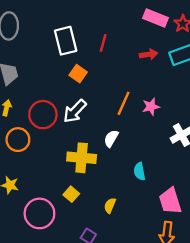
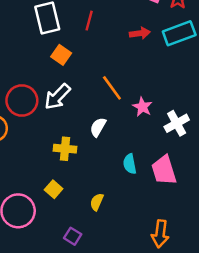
orange line: (124, 103) -> (112, 88), turned -60
pink star: (151, 107) -> (142, 107), moved, turned -30
yellow cross: (82, 158) -> (65, 149), size x0.7
pink trapezoid: (170, 201) -> (164, 170), moved

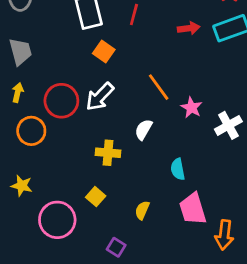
pink trapezoid: (164, 170) -> (193, 209), moved
orange arrow: (160, 234) -> (224, 235), moved

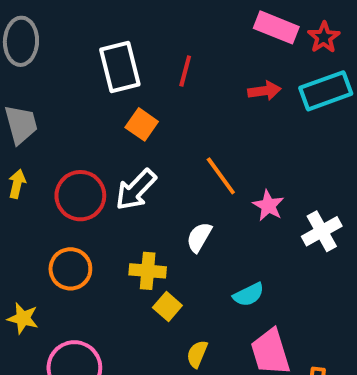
orange circle: (31, 131) -> (70, 269), moved
cyan semicircle: (178, 169) -> (249, 295), turned -105
yellow square: (96, 197) -> (167, 306), moved

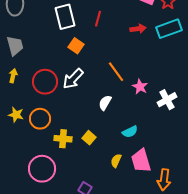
yellow cross: (148, 271) -> (63, 139), moved
yellow star: (23, 318) -> (16, 115), moved
yellow semicircle: (197, 354) -> (116, 161), moved

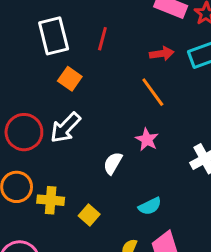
orange line: (116, 72) -> (153, 92), moved
pink star: (140, 87) -> (147, 139), moved
yellow cross: (63, 139) -> (51, 200), moved

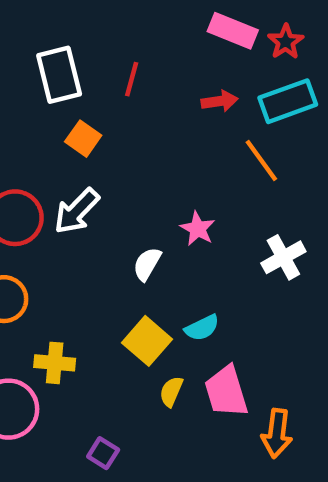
orange line: (153, 92) -> (261, 161), moved
yellow cross: (51, 200) -> (55, 363), moved
yellow square: (89, 215) -> (147, 341), moved, size x1.5

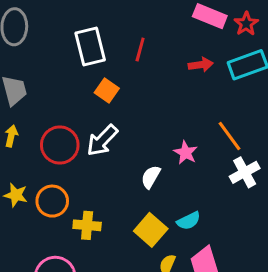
orange line: (261, 161) -> (230, 136), moved
yellow cross: (55, 363) -> (87, 225), moved

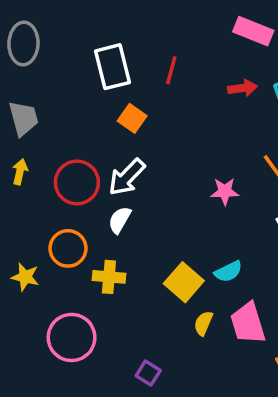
pink star: (186, 153) -> (225, 191), turned -30
white semicircle: (151, 177) -> (120, 220), moved
yellow star: (16, 195) -> (25, 277), moved

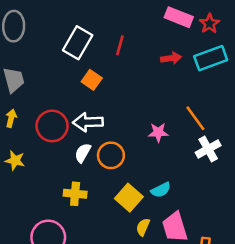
white rectangle: (113, 67) -> (78, 43), turned 44
white arrow: (127, 177) -> (88, 122), turned 44
orange circle: (68, 248) -> (111, 155), moved
yellow star: (25, 277) -> (15, 161), moved

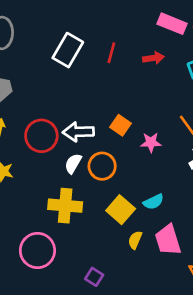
red arrow: (171, 58) -> (153, 58), moved
orange square: (92, 80) -> (121, 125), moved
yellow cross: (75, 194) -> (65, 206), size x1.4

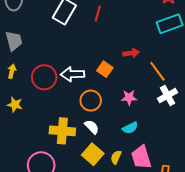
red arrow: (153, 58) -> (131, 53), moved
pink star: (151, 142) -> (129, 98), moved
white semicircle: (73, 163) -> (92, 127), moved, turned 105
yellow square: (121, 210) -> (93, 154), moved

